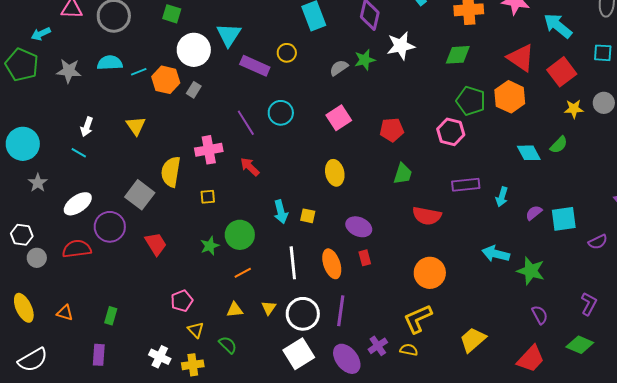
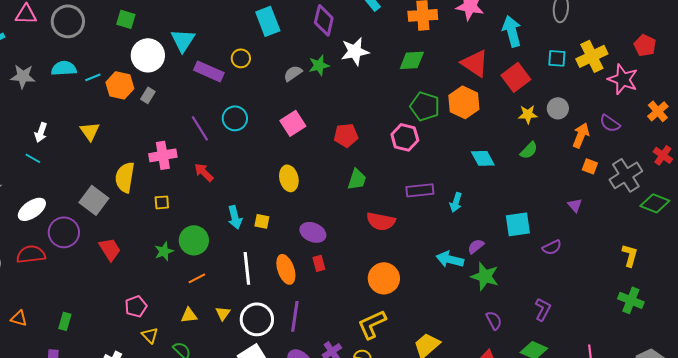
cyan arrow: (558, 26) -> (512, 31), turned 36
green semicircle: (559, 145) -> (529, 150), moved
purple semicircle: (534, 213) -> (476, 246), moved

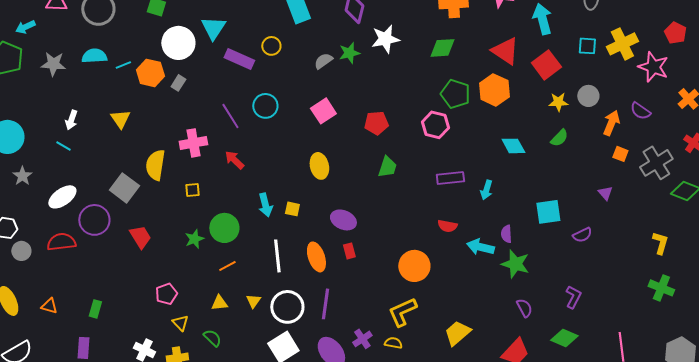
red semicircle: (381, 221) -> (447, 226), moved, size x0.7
purple semicircle: (476, 246) -> (506, 234), turned -54

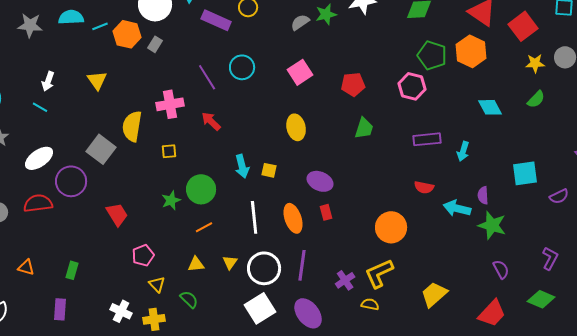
red trapezoid: (140, 237) -> (117, 214), moved
purple cross: (362, 339) -> (345, 280), moved

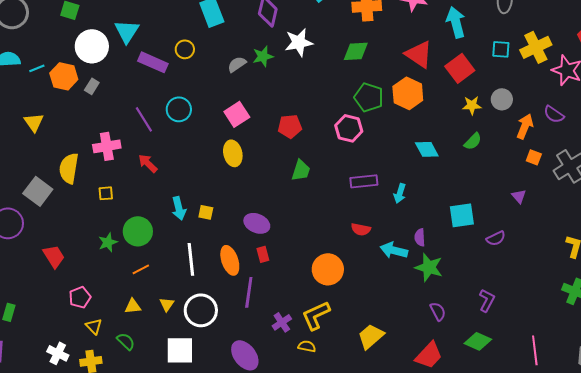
yellow ellipse: (296, 127) -> (233, 153), moved
purple line: (302, 265) -> (249, 292), moved
white square: (260, 308) -> (180, 350), moved, turned 32

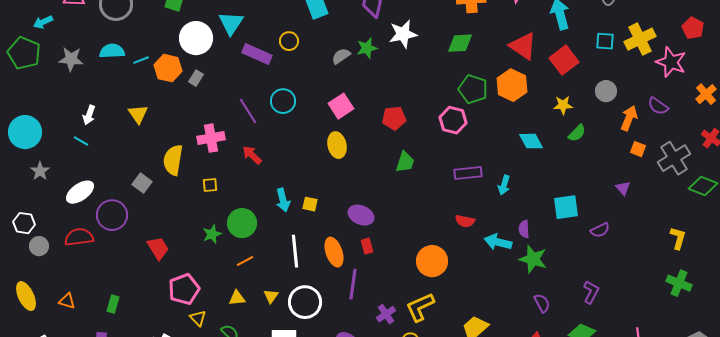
yellow star: (472, 105) -> (563, 105), moved
gray square: (38, 191) -> (142, 183), size x0.7
pink pentagon: (80, 297) -> (184, 289), size x1.4

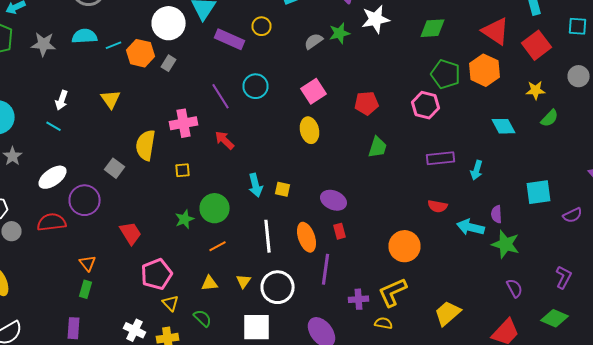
orange triangle: (67, 301) -> (88, 263), moved, turned 36
purple cross: (386, 314) -> (358, 299), turned 30

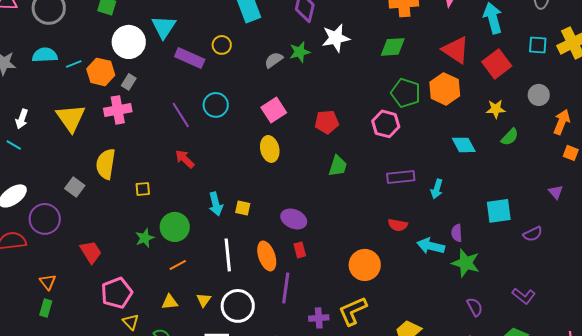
yellow triangle: (110, 99) -> (71, 118), size x1.5
pink cross: (184, 123) -> (118, 110), moved
purple L-shape: (564, 277) -> (524, 296), turned 100

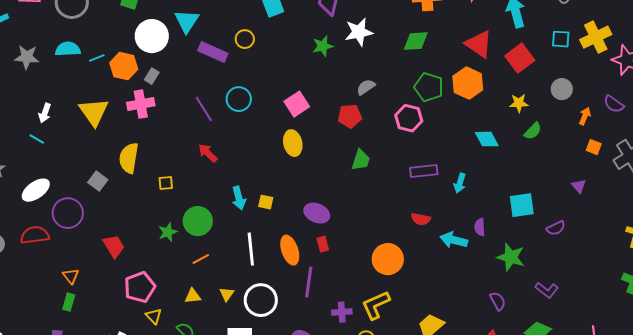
gray semicircle: (274, 60) -> (366, 87), moved
orange arrow: (562, 122) -> (585, 116), size x0.7
green star: (466, 263) -> (511, 257), moved

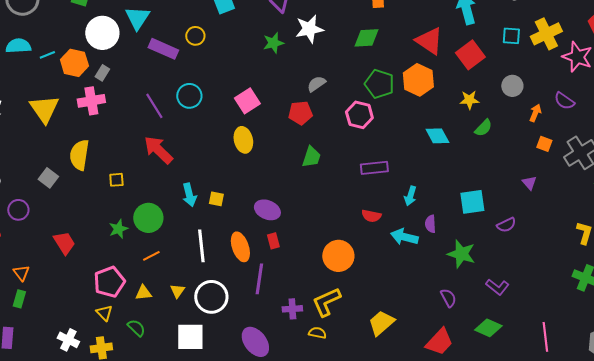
red arrow: (208, 153) -> (158, 150), size x1.5
cyan arrow: (460, 183) -> (410, 196), moved
purple circle: (68, 213) -> (18, 210), size x0.7
pink pentagon: (140, 287) -> (109, 282), moved

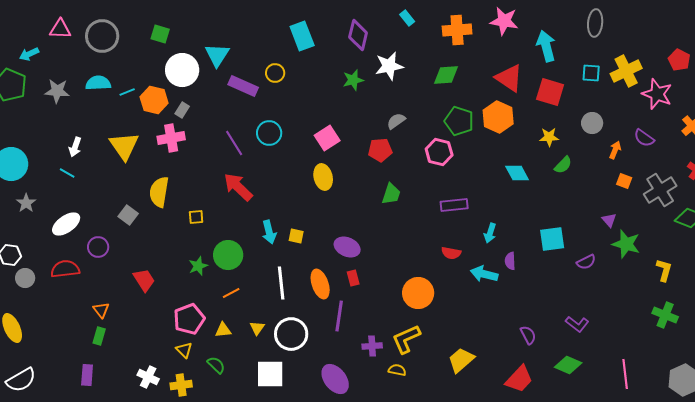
red square: (470, 55) -> (550, 92), turned -36
green star: (461, 254) -> (626, 244), moved

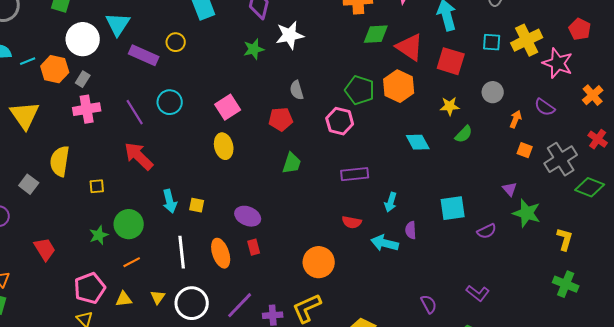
green diamond: (446, 75) -> (376, 34), moved
gray semicircle: (396, 121) -> (297, 90), turned -72
pink cross: (171, 138) -> (87, 109), moved
purple line: (339, 316) -> (240, 305), moved, turned 36

